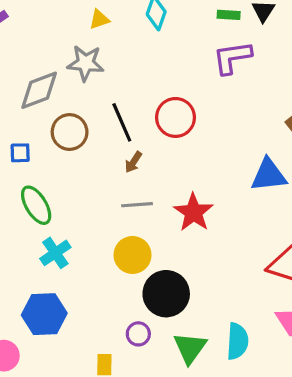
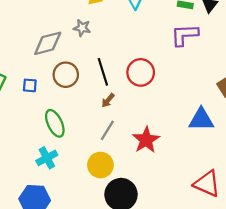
gray star: (86, 63) -> (82, 28), size x0.7
green ellipse: (36, 205) -> (55, 123), moved
gray line: (137, 205) -> (107, 130), turned -60

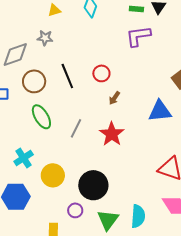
red circle: (141, 72) -> (101, 73), size x0.7
brown arrow: (108, 100) -> (114, 98), moved
green ellipse: (55, 123) -> (41, 117), moved
yellow circle: (100, 165) -> (53, 175), moved

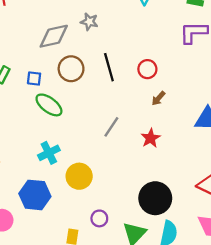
green ellipse: (41, 117) -> (49, 105), moved, turned -30
red star: (112, 134) -> (151, 138), size x0.7
black circle: (93, 185) -> (155, 198), moved

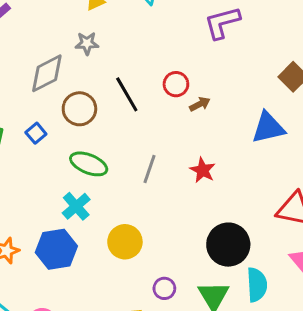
blue square: (34, 78) -> (36, 133), turned -32
brown arrow: (158, 98) -> (200, 104), moved, turned -144
green ellipse: (49, 105) -> (89, 164), moved
cyan cross: (49, 153) -> (76, 206), moved
blue hexagon: (35, 195) -> (56, 249), moved

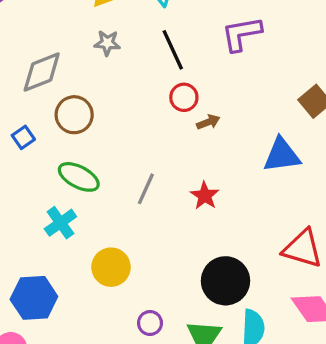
gray star: (87, 43) -> (107, 43), moved
black line: (127, 94) -> (173, 50), moved
blue hexagon: (56, 249) -> (34, 298), moved

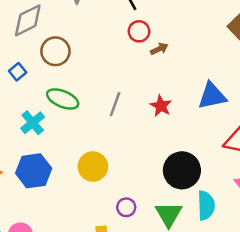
blue triangle: (282, 155) -> (212, 96), moved
cyan cross: (60, 223) -> (33, 123), moved
blue hexagon: (34, 298) -> (34, 171), moved

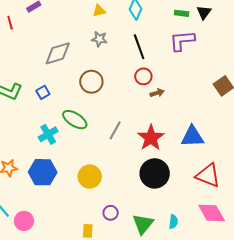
brown circle: (55, 51) -> (91, 82), moved
red star: (161, 106) -> (151, 138), size x1.5
black circle: (182, 170) -> (155, 173), moved
cyan semicircle: (206, 205) -> (173, 222), size x0.6

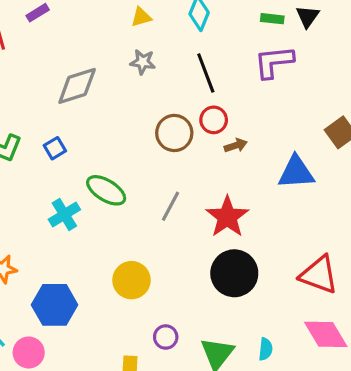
brown circle: (91, 82) -> (174, 133), moved
blue triangle: (192, 137) -> (296, 172), moved
blue hexagon: (43, 172) -> (55, 305), moved

